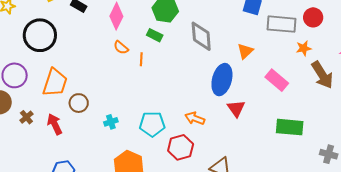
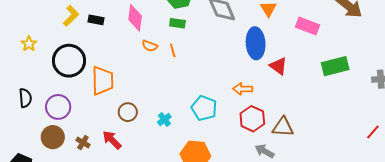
orange trapezoid: (55, 83) -> (103, 81), moved
cyan pentagon: (152, 124) -> (204, 108), turned -30
red hexagon: (181, 147) -> (252, 119), moved

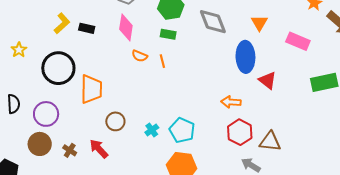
cyan pentagon: (204, 108) -> (182, 130), moved

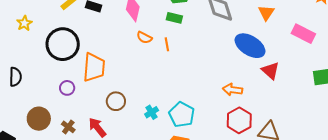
blue ellipse: (245, 57) -> (250, 46), turned -60
purple circle: (46, 114) -> (67, 88), moved, size x0.6

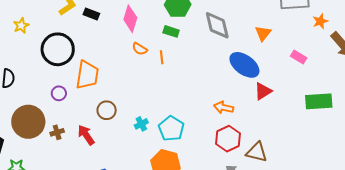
pink rectangle: (303, 34) -> (299, 57), size x0.7
red triangle: (270, 71) -> (263, 91), turned 42
brown circle: (39, 119) -> (28, 122), size x1.4
brown cross: (68, 127) -> (57, 132), turned 32

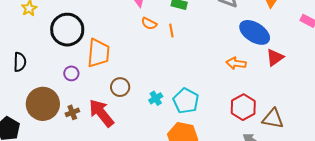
orange arrow: (224, 107) -> (236, 63), moved
red arrow: (86, 135) -> (101, 113), size x1.4

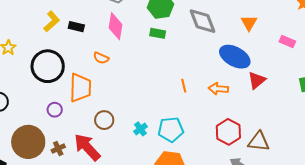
orange semicircle: (149, 24) -> (101, 58), moved
orange line: (171, 30) -> (184, 86), moved
cyan pentagon: (186, 101) -> (171, 129), turned -30

